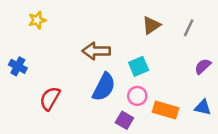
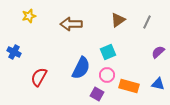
brown arrow: (96, 51) -> (71, 24), moved

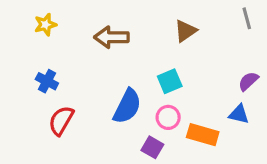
gray line: (147, 22) -> (247, 18), moved, turned -40
blue cross: (14, 52) -> (47, 81), moved
blue triangle: (158, 84) -> (239, 114), moved

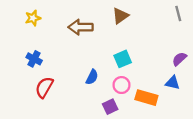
brown triangle: (185, 31) -> (120, 16), moved
blue semicircle: (127, 106) -> (92, 77), size x0.6
purple square: (152, 147) -> (110, 107), turned 35

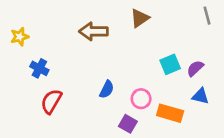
yellow star: (33, 18) -> (20, 37), moved
cyan square: (123, 59) -> (170, 64), moved
purple semicircle: (179, 59) -> (195, 68), moved
purple square: (110, 107) -> (128, 124), turned -35

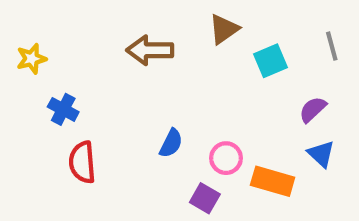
gray line: (207, 16) -> (332, 46), moved
cyan square: (170, 64) -> (270, 61), moved
blue triangle: (200, 96) -> (321, 154), turned 30
red semicircle: (51, 101) -> (82, 162), turned -35

